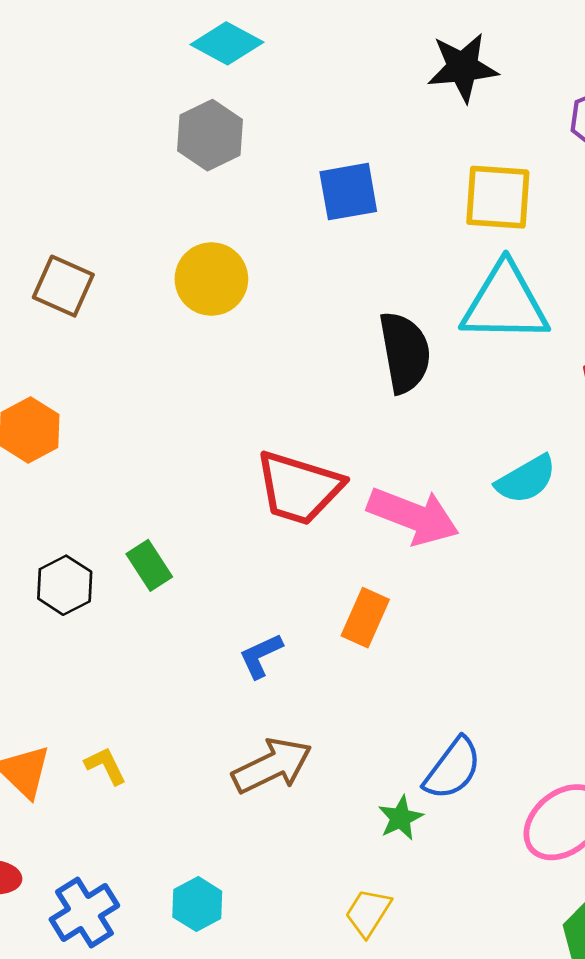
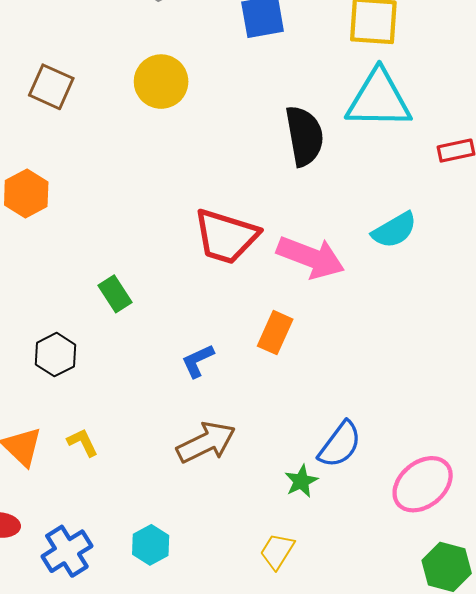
black hexagon: (65, 585) -> (55, 355), moved

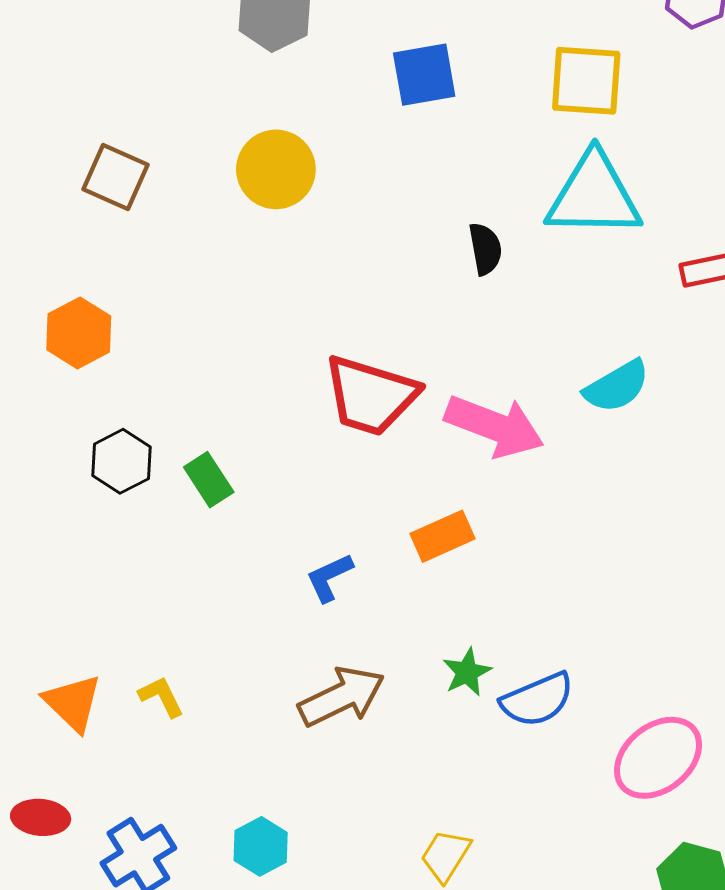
black semicircle: (304, 136) -> (485, 249), size x0.6
orange rectangle: (275, 333) -> (443, 536), turned 42
black hexagon: (55, 355) -> (122, 461), moved
blue semicircle: (340, 444) -> (537, 700), turned 30
green star: (301, 481) -> (467, 672), moved

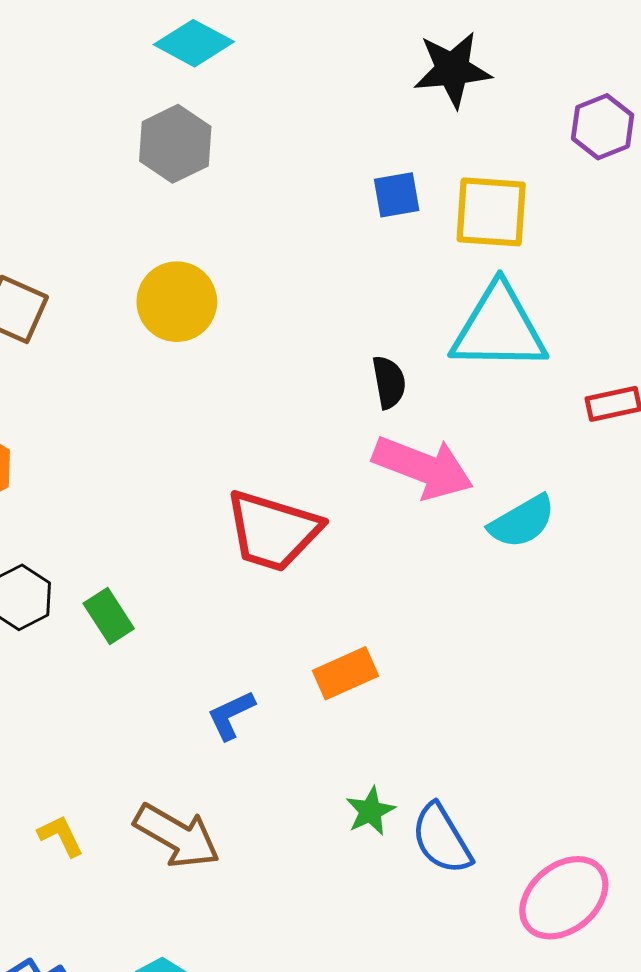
blue square: (424, 75) -> (397, 195), moved, size x0.7
pink arrow: (494, 426) -> (423, 467), moved
brown arrow: (342, 697) -> (177, 836), moved, turned 56
blue semicircle: (537, 700) -> (442, 839), turned 82

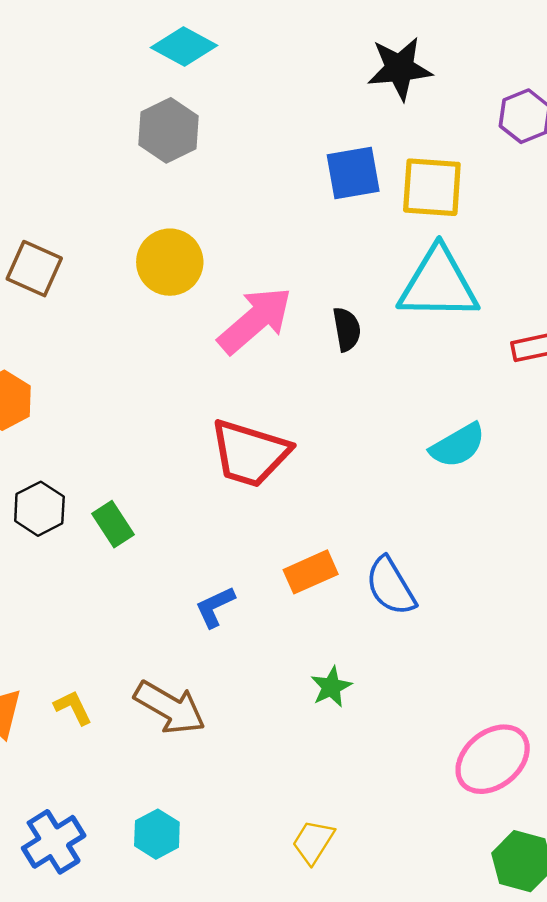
blue square: (397, 195) -> (353, 173), size x1.4
pink arrow: (423, 467) -> (255, 320), moved, turned -62
blue semicircle: (442, 839) -> (391, 586), moved

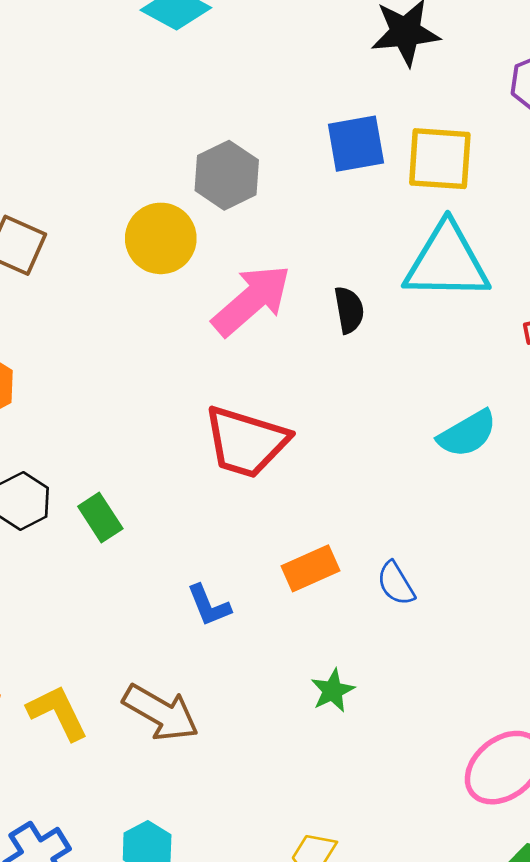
gray hexagon: (169, 130) -> (227, 175), moved
blue semicircle: (391, 586) -> (396, 583), size x0.7
blue L-shape: (215, 607) -> (209, 605), turned -87
yellow L-shape: (73, 708) -> (58, 713), size x1.5

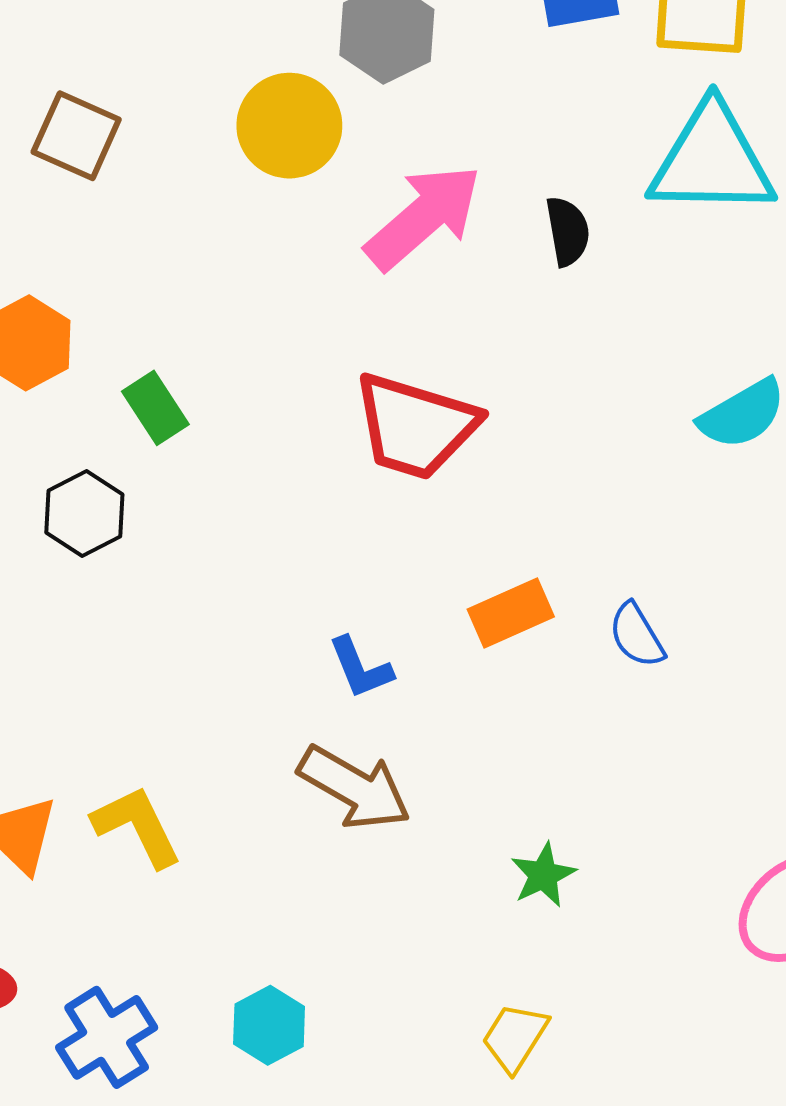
green rectangle: (100, 517) -> (155, 408), moved
green star: (333, 691) -> (543, 875), moved
brown arrow: (161, 713) -> (354, 788), moved

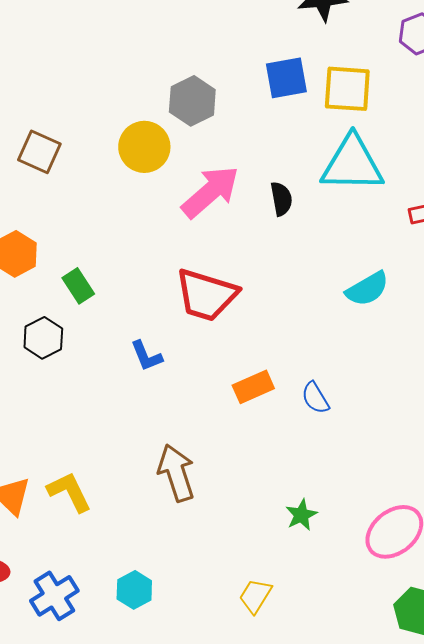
blue L-shape: (360, 668) -> (146, 356), moved
brown arrow: (354, 788) -> (176, 473), turned -138
green star: (543, 875) -> (301, 515), moved

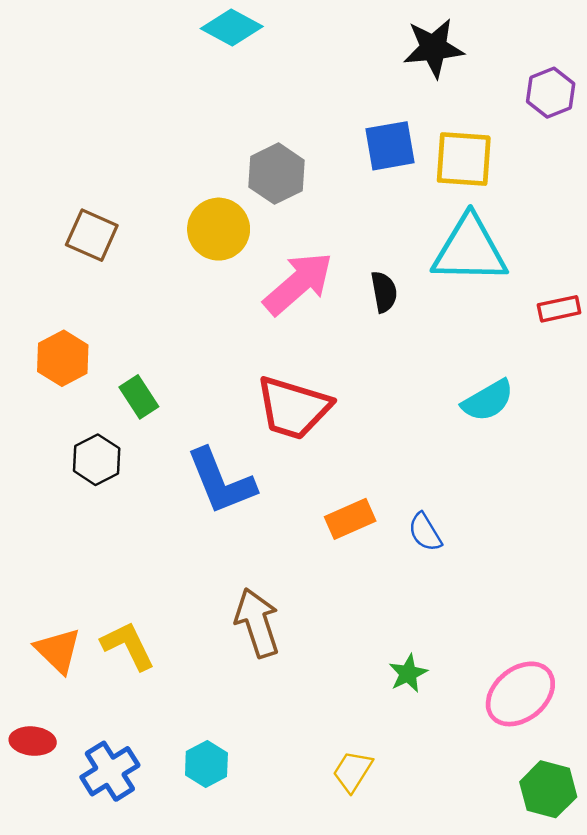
blue L-shape: (146, 356) -> (221, 481), size x1.8

